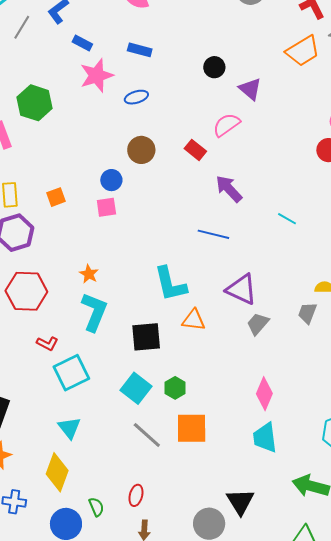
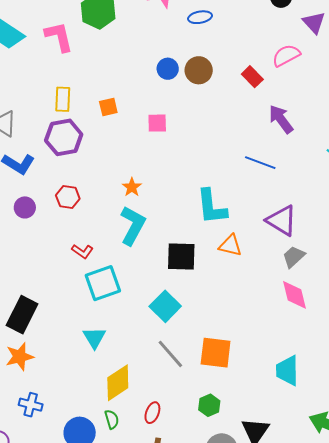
blue circle: (111, 180) -> (168, 69), moved
red hexagon: (26, 291) -> (68, 197), size x0.6
green hexagon: (175, 388) -> (209, 405), moved
pink diamond: (264, 394) -> (295, 295), moved, turned -44
yellow diamond: (57, 472) -> (118, 383), moved, turned 30

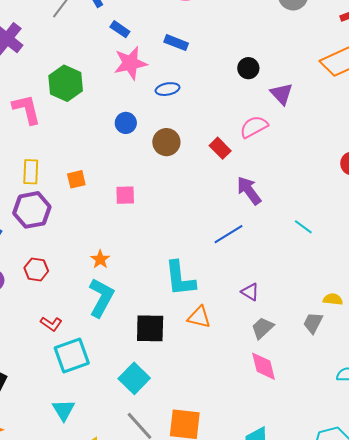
blue circle: (168, 69) -> (126, 123), moved
blue line: (260, 163) -> (229, 234), turned -52
purple triangle: (282, 221) -> (250, 292), size x0.6

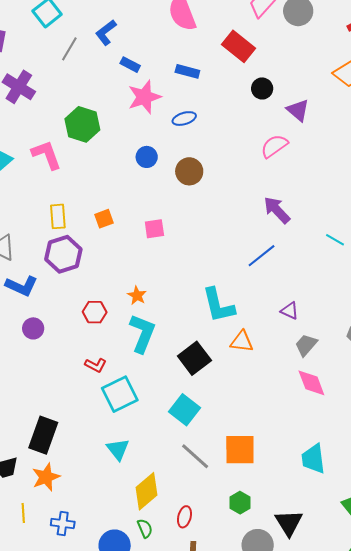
red rectangle: (220, 148) -> (238, 46), moved, size x1.5
red hexagon: (36, 269) -> (95, 312), moved
black square: (150, 328) -> (194, 358), turned -32

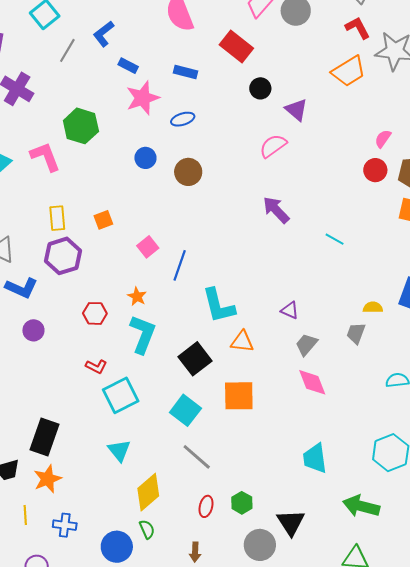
pink square: (154, 229) -> (148, 247), moved, turned -30
blue line: (262, 256) -> (180, 265), moved, turned -32
orange square: (240, 450) -> (239, 396), moved
red ellipse: (184, 517) -> (206, 506), moved

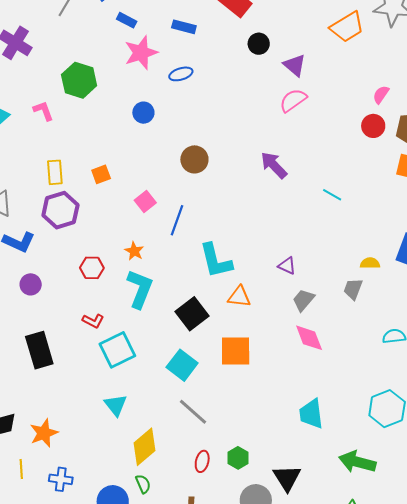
pink semicircle: (273, 146) -> (293, 100), moved
pink L-shape: (45, 157) -> (43, 111), size x0.7
brown circle: (188, 172) -> (194, 159), moved
black rectangle: (45, 437) -> (39, 350), moved, turned -36

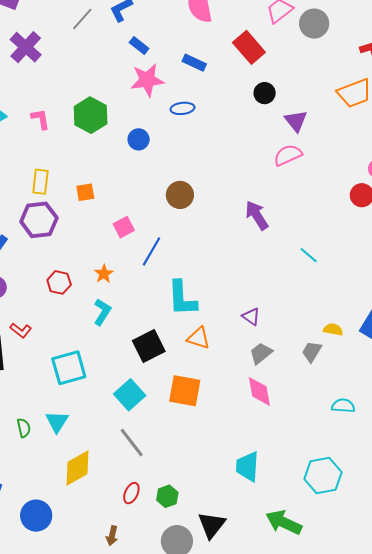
green hexagon: (79, 80) -> (91, 115), moved
cyan L-shape: (140, 289) -> (102, 312), size x0.7
red L-shape: (93, 321) -> (21, 330), moved
green semicircle: (143, 484) -> (24, 428), moved

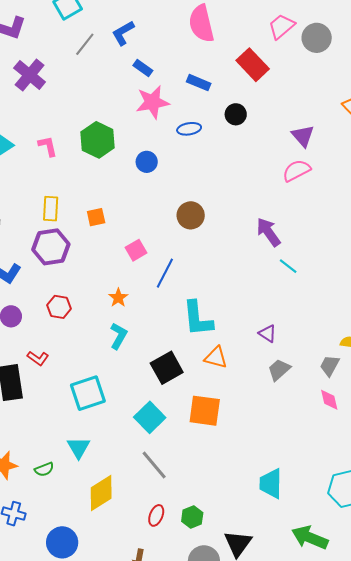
black circle: (265, 93) -> (236, 114), moved
cyan line: (309, 255) -> (288, 266), moved
red hexagon: (59, 282) -> (59, 307), moved
pink diamond: (259, 391) -> (329, 400), moved, size x0.7
green semicircle: (24, 428) -> (44, 469), moved, turned 84

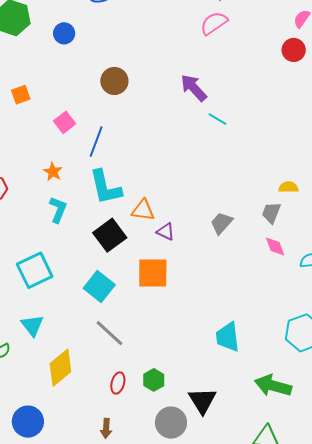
cyan L-shape: (198, 319) -> (105, 187), moved
purple triangle: (267, 333) -> (166, 232), moved
orange triangle: (216, 358) -> (143, 210), moved

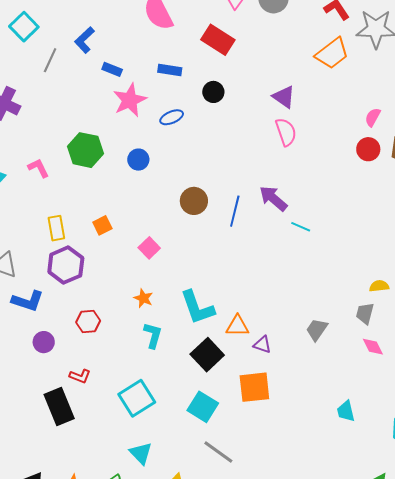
pink semicircle: (214, 23) -> (286, 132), turned 112
blue line: (96, 142) -> (235, 211), moved
cyan trapezoid: (228, 337) -> (346, 411), moved, size x0.7

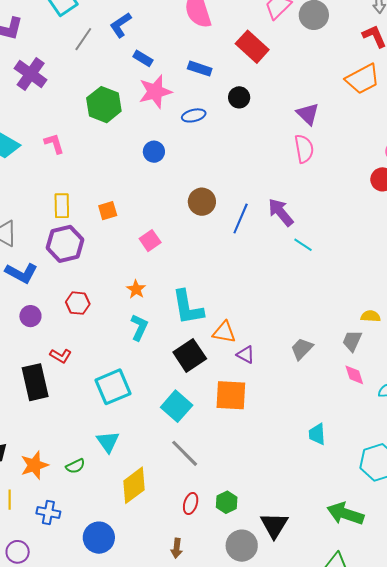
green hexagon: (85, 150) -> (104, 105), moved

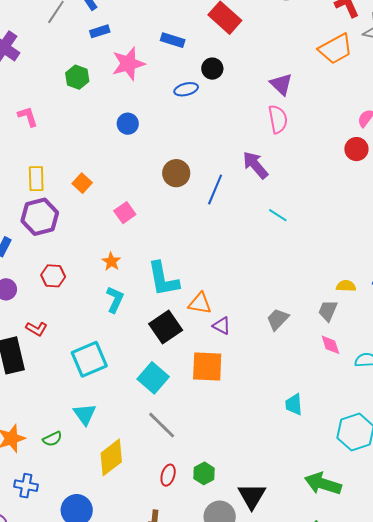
blue rectangle: (143, 58) -> (100, 31), moved, turned -48
green hexagon: (104, 105) -> (77, 77), size x0.7
blue ellipse: (194, 115) -> (186, 89), moved
orange square: (108, 211) -> (82, 183), turned -30
purple arrow: (281, 212) -> (255, 165), moved

